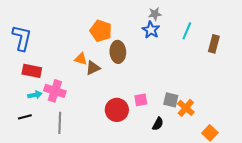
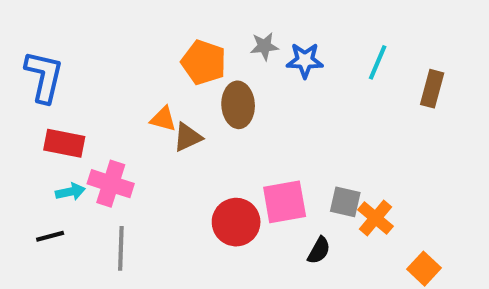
gray star: (155, 14) -> (264, 46), moved
blue star: (151, 30) -> (305, 60), turned -30
pink square: (141, 100) -> (285, 202), size x1.6

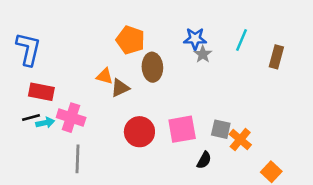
gray star: (264, 46) -> (203, 54), moved, turned -30
red circle: (236, 222) -> (139, 132), moved
black line: (50, 236) -> (31, 118), moved

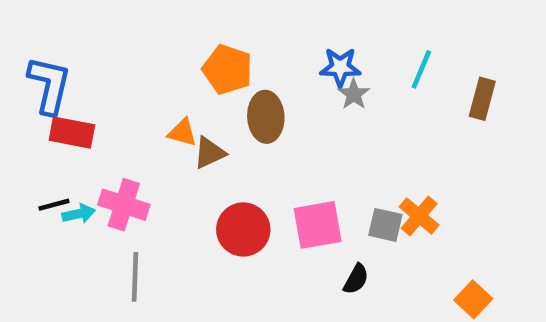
red rectangle: (41, 92) -> (72, 133), moved
orange cross: (240, 139) -> (419, 216), moved

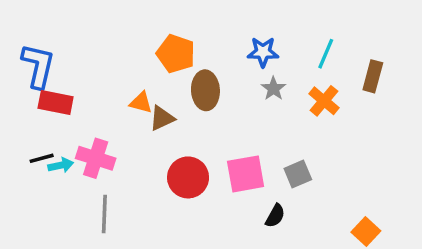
gray star: (354, 94) -> (273, 89), moved
orange cross: (419, 216) -> (324, 101), moved
gray square: (385, 225) -> (298, 174), turned -36

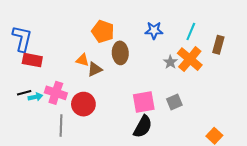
gray star: (273, 89) -> (170, 62), moved
orange cross: (324, 101) -> (190, 59), size x1.4
red circle: (188, 177) -> (83, 104), moved
black semicircle: (275, 216) -> (143, 127), moved, size x1.6

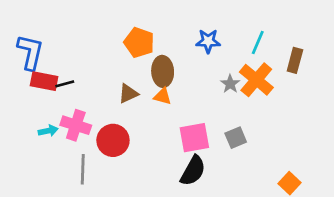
orange triangle: (82, 60) -> (163, 96), moved
black line: (24, 93) -> (65, 84), moved

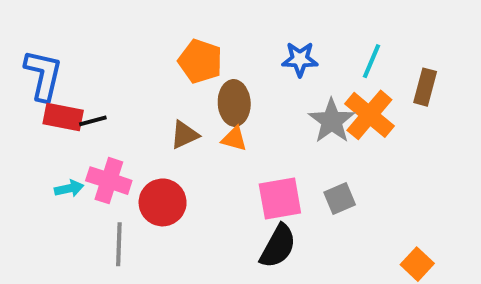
gray star: (230, 84) -> (332, 121), size x1.6

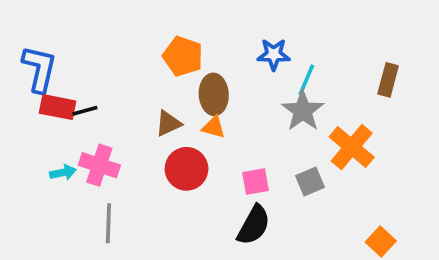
cyan line: (371, 61) -> (306, 80), moved
orange cross: (369, 115) -> (352, 147), moved
pink square: (280, 198) -> (255, 182), size x0.7
red circle: (163, 202) -> (186, 169), moved

